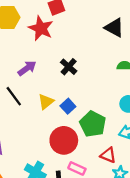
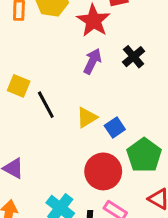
black cross: (69, 67) -> (134, 57), moved
purple arrow: (27, 68) -> (92, 61), moved, turned -36

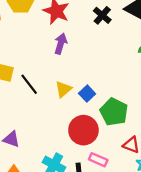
black cross: (134, 57) -> (102, 15), moved

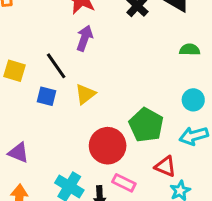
black line: (29, 84) -> (56, 66), moved
blue square: (87, 94) -> (46, 96), moved, turned -35

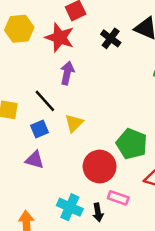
blue square: (46, 96) -> (40, 129), turned -30
purple triangle: (19, 153) -> (35, 160), moved

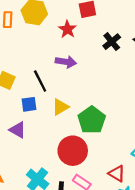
red star: (60, 38) -> (67, 29), size x0.7
purple arrow: (67, 73) -> (66, 62), turned 72
green pentagon: (132, 144) -> (92, 120), moved

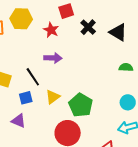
black cross: (112, 42) -> (88, 27), moved

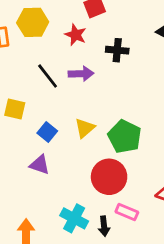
black cross: (88, 27) -> (117, 50), moved, turned -35
black line: (33, 77) -> (48, 76), moved
blue square: (26, 98) -> (47, 132), turned -32

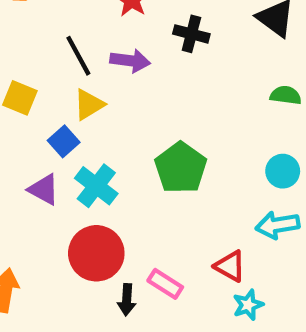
yellow triangle: (85, 128) -> (89, 105), moved
red circle: (109, 177) -> (96, 253), moved
cyan cross: (74, 218) -> (96, 186), moved

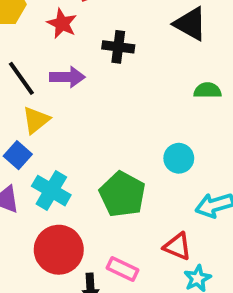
green pentagon: (181, 168) -> (122, 194), moved
cyan circle: (283, 171) -> (179, 158), moved

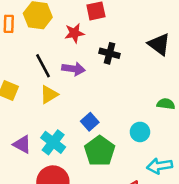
red star: (62, 24) -> (74, 33), turned 30
green semicircle: (208, 90) -> (166, 104), moved
blue square: (18, 155) -> (90, 122), moved

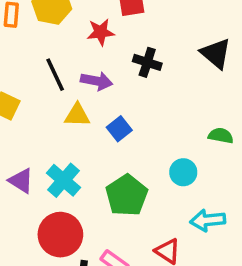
yellow triangle: (49, 95) -> (77, 115), moved, turned 30
blue square: (90, 122) -> (119, 129), moved

